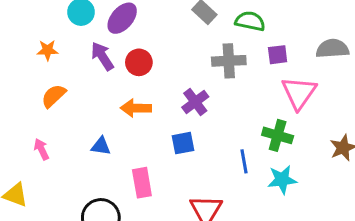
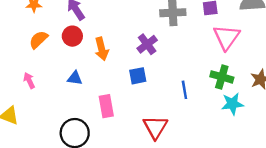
red circle: (139, 62) -> (72, 36), moved
orange arrow: (136, 108) -> (102, 49), turned -105
green cross: (278, 135) -> (222, 77), moved
cyan star: (282, 180) -> (232, 104), moved

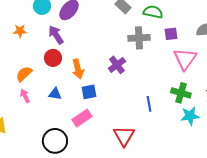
orange semicircle: (39, 40) -> (24, 74), moved
blue square: (138, 76) -> (89, 92), moved
pink arrow: (29, 80) -> (25, 96), moved
pink rectangle: (106, 106) -> (82, 118), turned 66

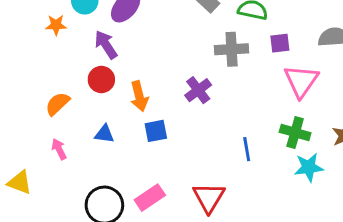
orange star: (20, 31) -> (56, 25), moved
pink arrow: (25, 96) -> (59, 149), moved
pink rectangle: (82, 118) -> (150, 198), moved

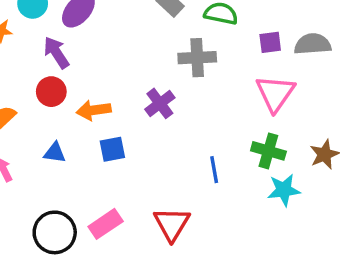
purple square: (280, 43) -> (270, 42), moved
orange arrow: (139, 96) -> (94, 110), turned 96

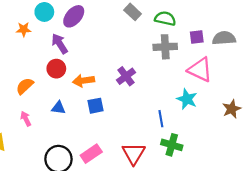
gray cross: (197, 58) -> (165, 47), moved
pink triangle: (275, 93) -> (200, 70), turned -40
green cross: (268, 151) -> (172, 145), moved
cyan star: (284, 190) -> (187, 99), moved, turned 30

